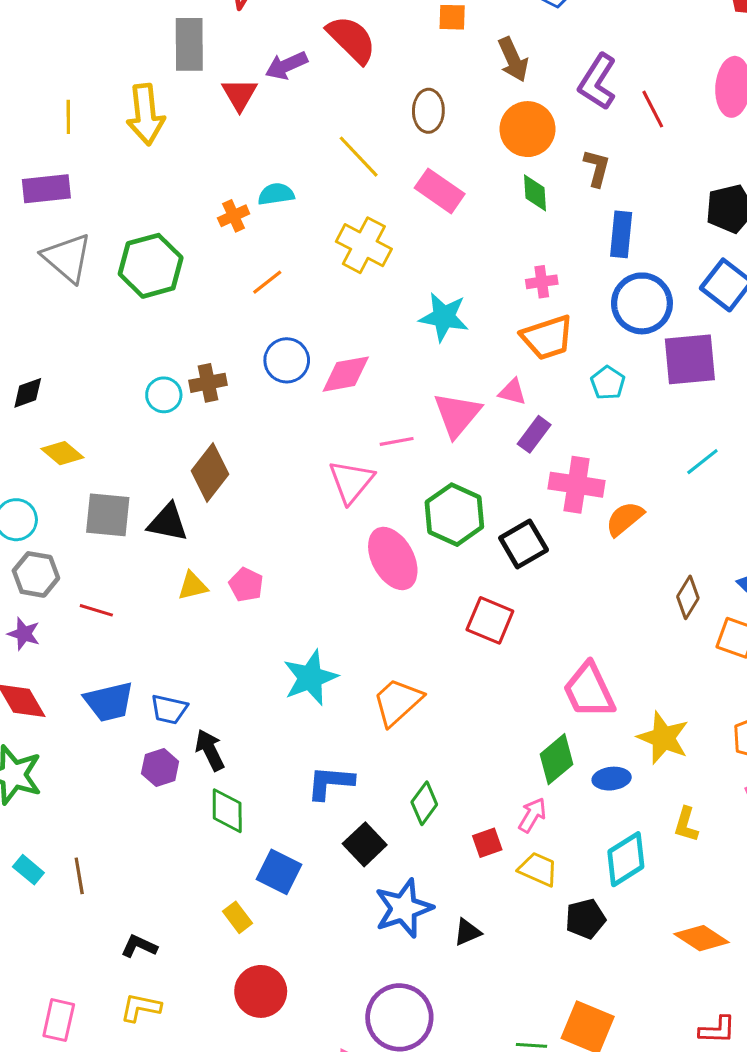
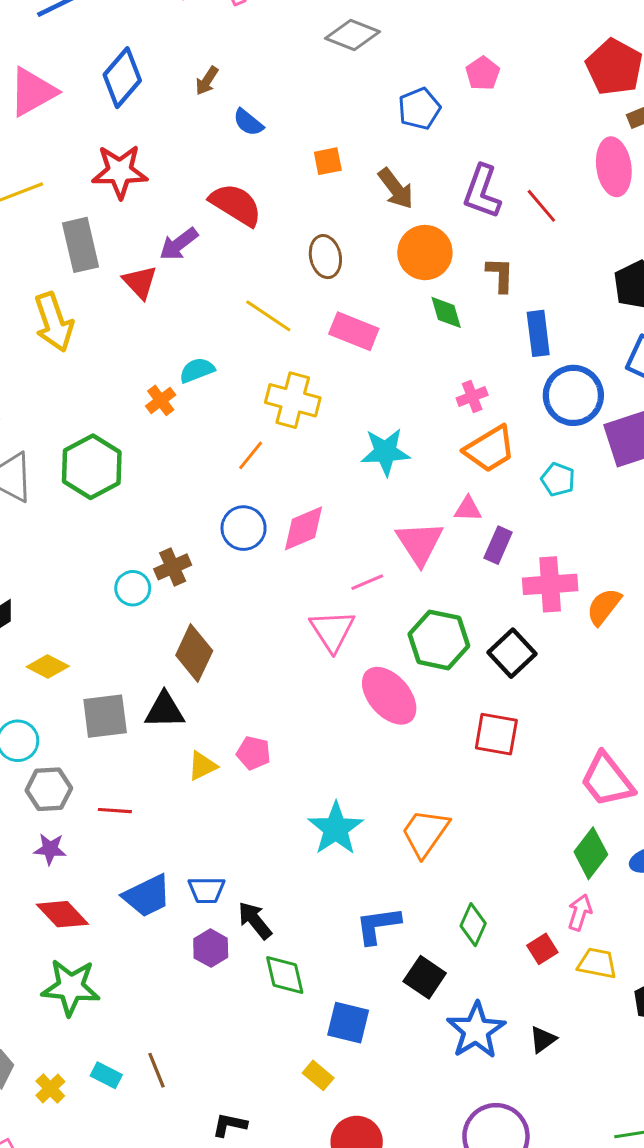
orange line: (267, 282) -> (251, 455), moved

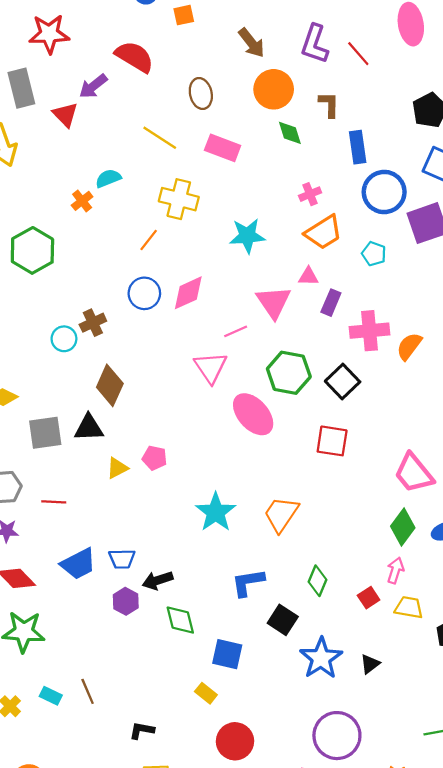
orange square: (328, 161) -> (184, 15), moved
black arrow: (255, 920) -> (158, 580), turned -68

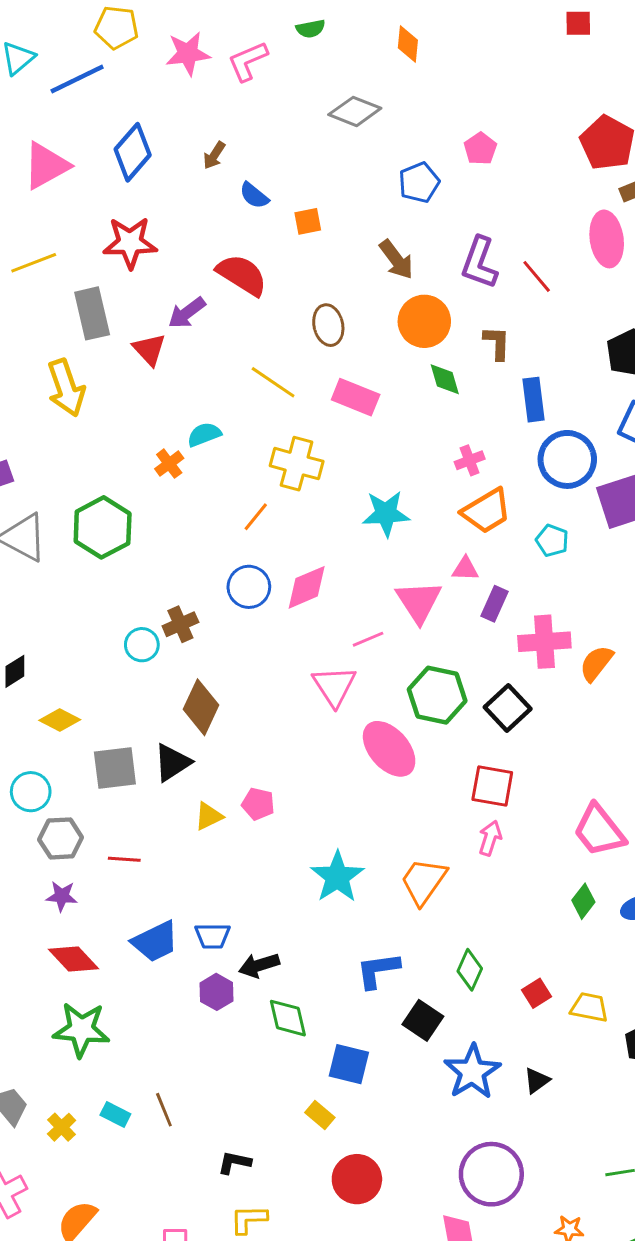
black triangle: (89, 428) -> (172, 763), turned -32
green diamond: (403, 527) -> (583, 901), size x0.7
pink arrow: (395, 570) -> (490, 838), moved

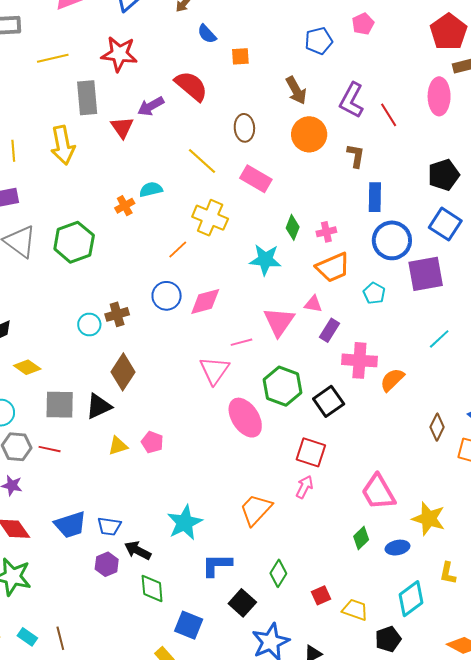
green diamond: (445, 379) -> (293, 227), moved, turned 30
red line: (124, 859) -> (50, 449), moved
cyan star: (337, 877) -> (185, 523), moved
black arrow: (259, 965) -> (138, 550), turned 36

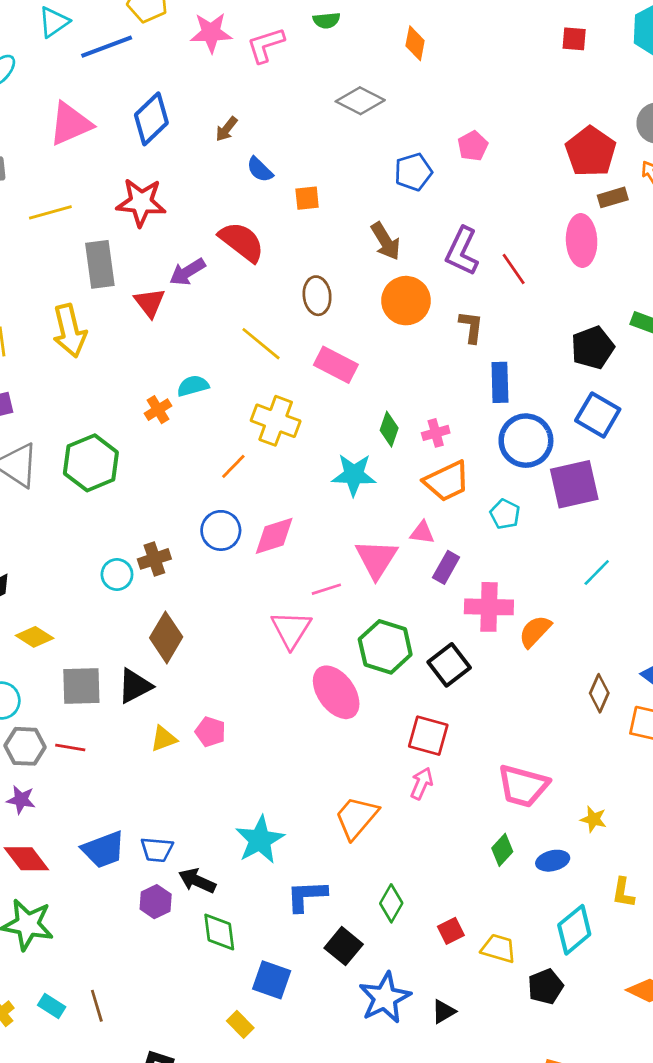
pink trapezoid: (378, 492) -> (523, 786), turned -42
yellow star: (429, 519) -> (593, 819), size x0.6

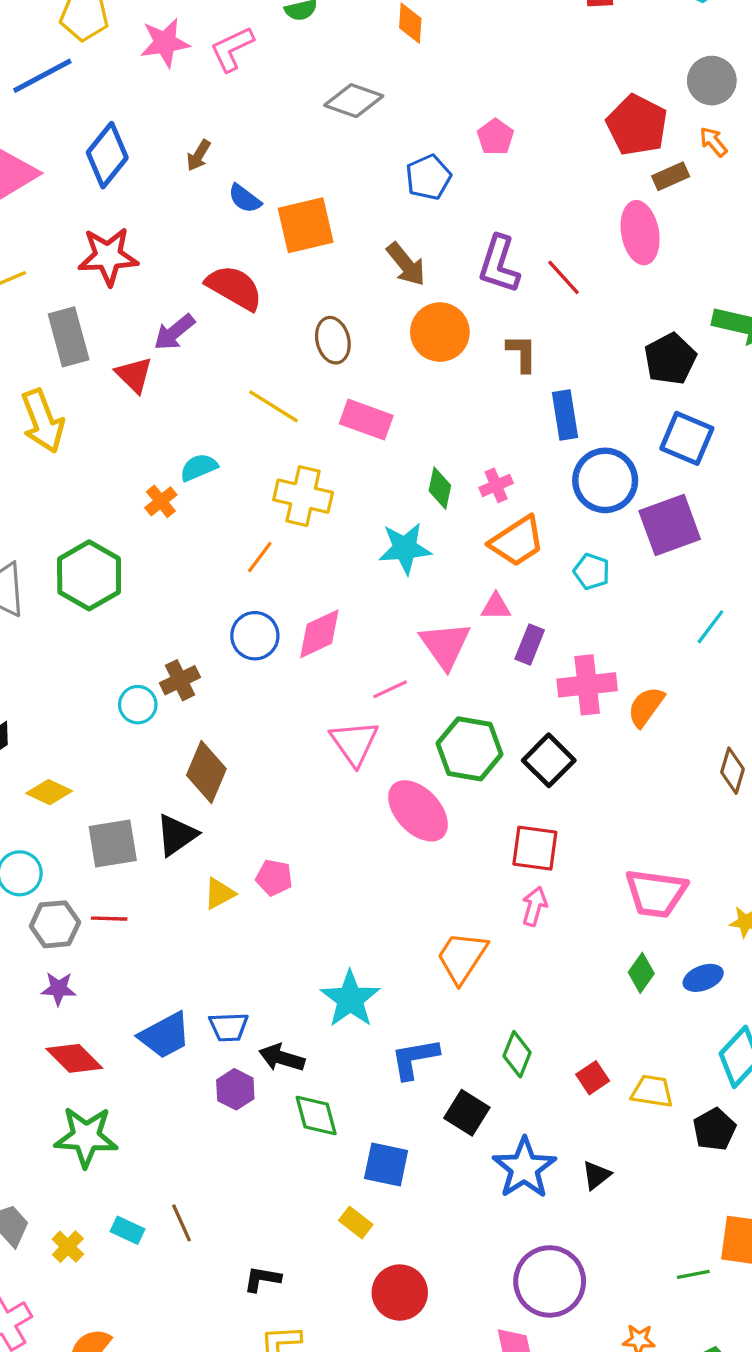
orange square: (307, 198) -> (306, 225), size x1.8

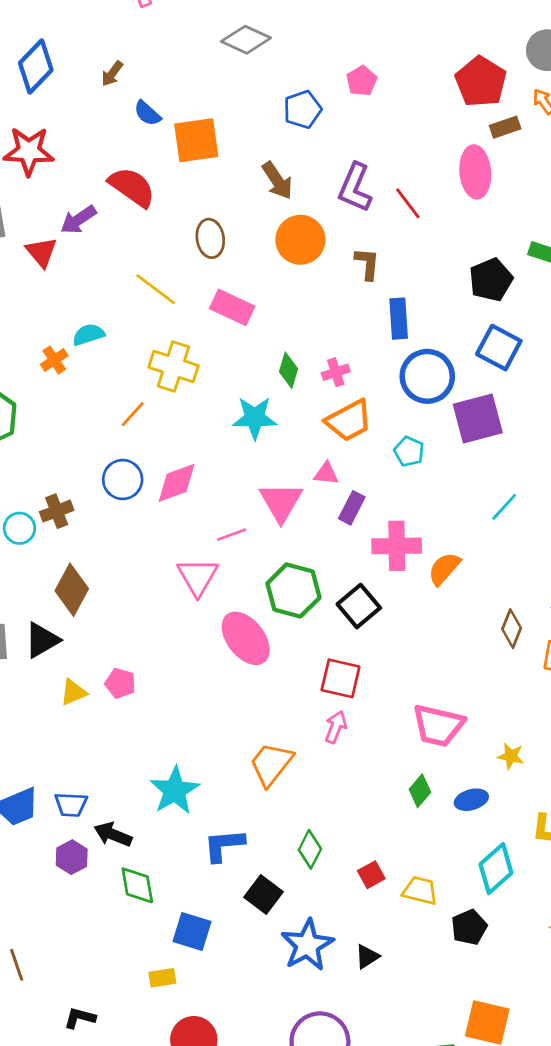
yellow rectangle: (356, 1223) -> (162, 978), turned -52

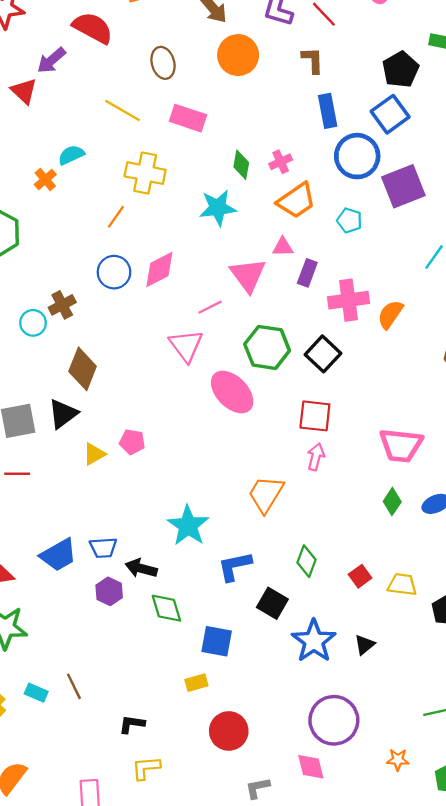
brown L-shape: (367, 264) -> (313, 60), moved
blue square: (499, 348) -> (390, 114), moved, turned 33

